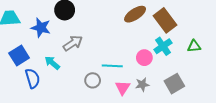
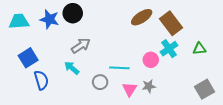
blue star: (41, 28) -> (49, 19), moved
cyan arrow: (52, 63) -> (72, 68), moved
gray square: (174, 84) -> (204, 89), moved

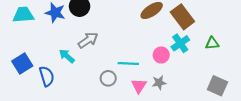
blue square: (28, 58) -> (22, 64), moved
cyan arrow: (72, 68) -> (67, 56), moved
gray square: (204, 89) -> (217, 86), turned -36

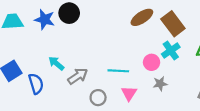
gray arrow: (88, 40) -> (78, 76), moved
gray circle: (108, 78) -> (98, 98), moved
gray star: (159, 83) -> (160, 84), moved

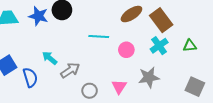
pink circle: (152, 62) -> (126, 50), moved
cyan line: (118, 71) -> (99, 37), moved
gray star: (160, 84) -> (149, 77), size x1.5

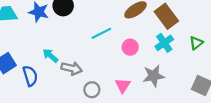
cyan line: (99, 37) -> (101, 33), turned -30
green triangle: (190, 46) -> (196, 43), turned -32
gray arrow: (70, 70) -> (72, 68), turned 48

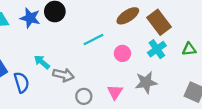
green triangle: (196, 43) -> (189, 49), turned 32

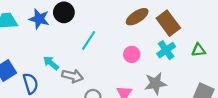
cyan line: (93, 39) -> (89, 40), moved, turned -30

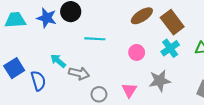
cyan line: (89, 40) -> (95, 39), turned 60

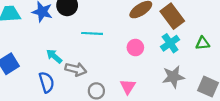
blue semicircle: (38, 81) -> (47, 82), moved
gray star: (160, 81) -> (173, 77), moved

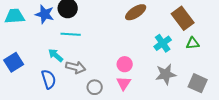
brown rectangle: (172, 16) -> (183, 18), moved
cyan line: (92, 33) -> (71, 34), moved
pink circle: (135, 48) -> (125, 64), moved

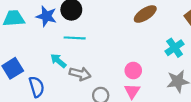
blue semicircle: (49, 79) -> (37, 87), moved

